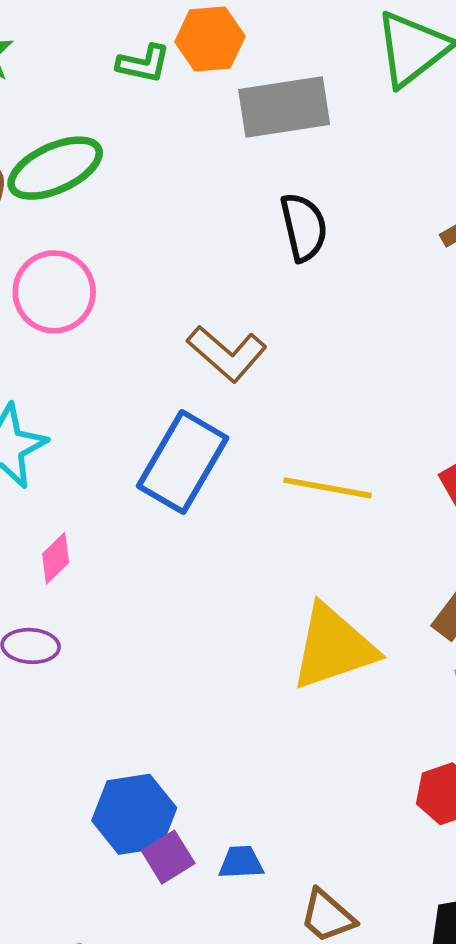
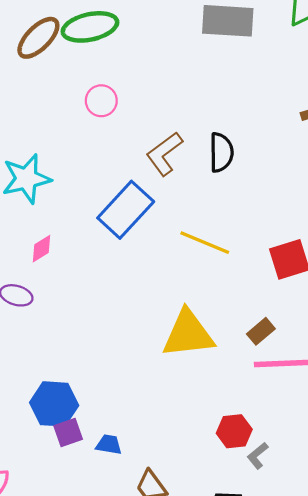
black semicircle: (304, 227) -> (221, 152), moved
pink circle: (54, 292) -> (101, 101), moved, size x0.7
brown L-shape: (227, 354) -> (164, 154), turned 90

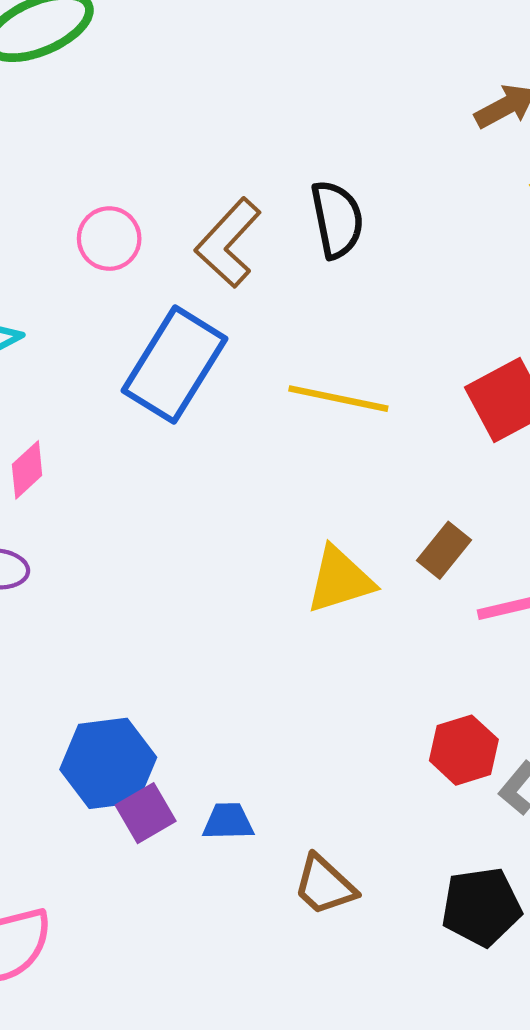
pink circle: (101, 101) -> (109, 239), moved
brown rectangle: (261, 331) -> (444, 550), moved
yellow triangle: (188, 334) -> (340, 580), size x0.7

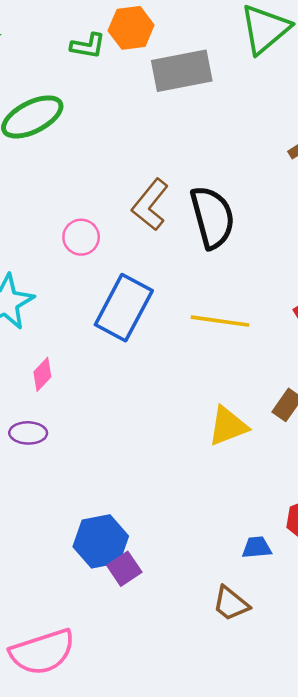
black semicircle: (337, 219) -> (212, 217), size x1.4
brown L-shape: (228, 243) -> (150, 205), moved
blue trapezoid: (228, 822) -> (257, 547), moved

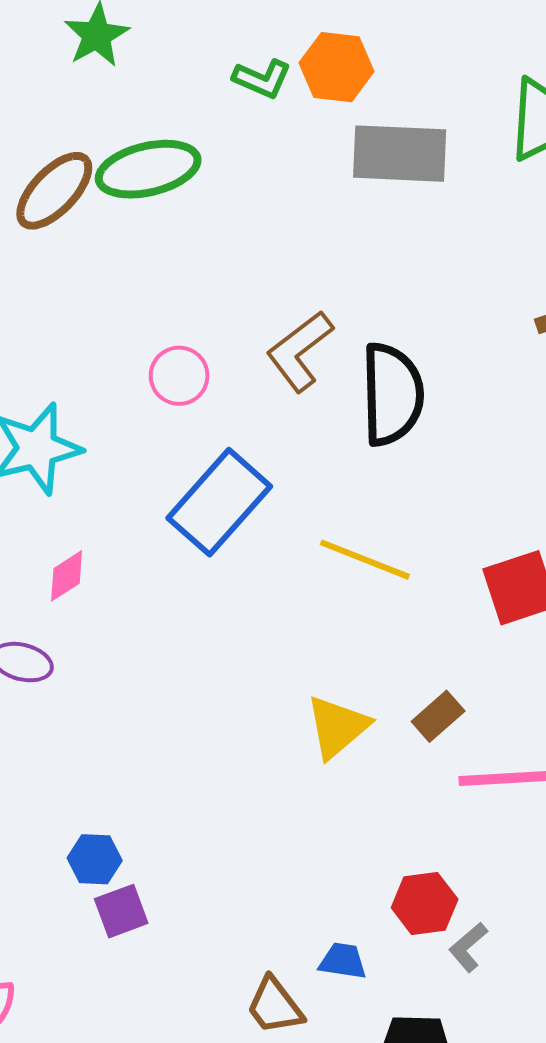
yellow triangle: (228, 426) -> (337, 727), turned -33
blue hexagon: (101, 541) -> (95, 859), size x0.6
blue trapezoid: (257, 547) -> (343, 961), moved

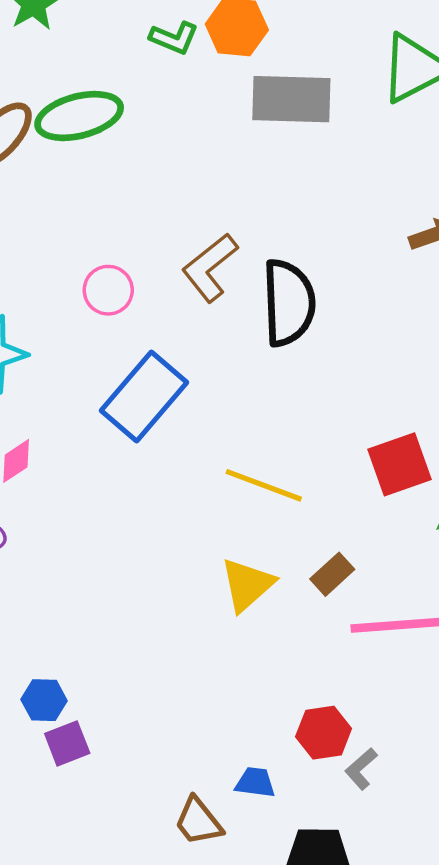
yellow line: (365, 560) -> (264, 485), moved

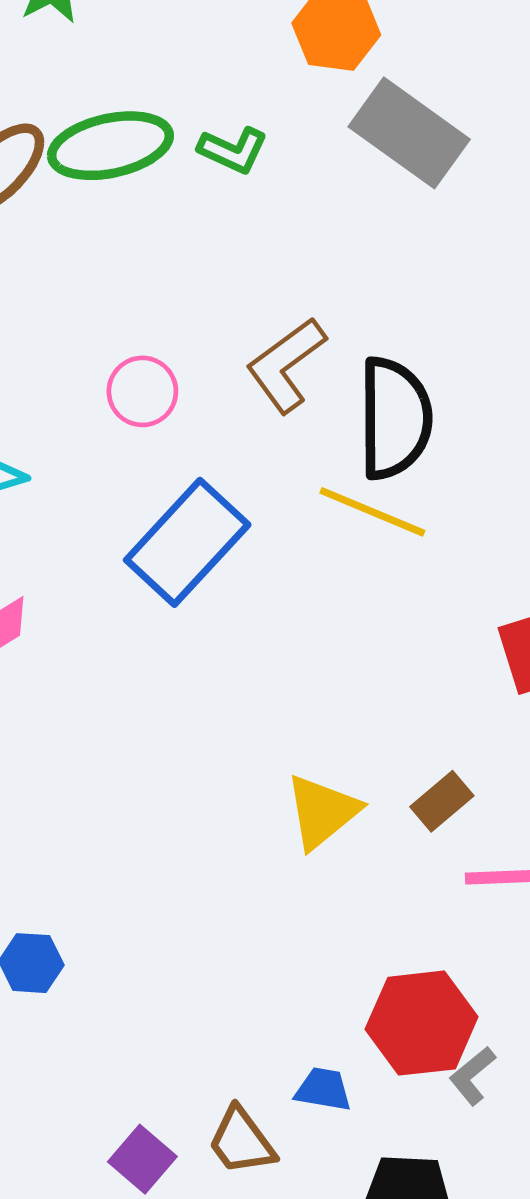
green L-shape: (174, 38) -> (233, 150), moved
gray rectangle: (291, 99) -> (409, 133), turned 32
yellow line: (264, 485) -> (372, 512), moved
red hexagon: (324, 733) -> (422, 1023), size x1.4
purple square: (67, 743) -> (142, 1159), moved, turned -30

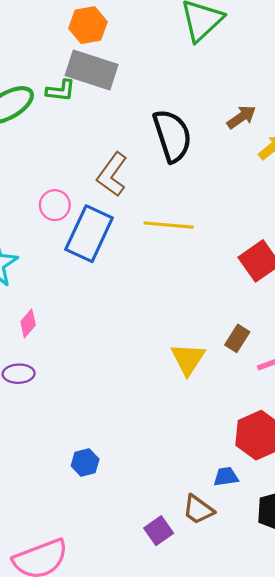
gray rectangle: (409, 133) -> (92, 70), moved
black semicircle: (395, 418) -> (172, 136), moved
blue rectangle: (187, 542) -> (89, 234), moved
purple square: (142, 1159) -> (159, 531), turned 32

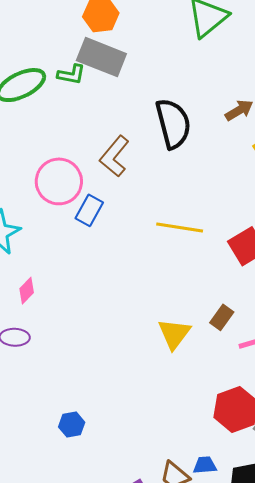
pink circle: (55, 205) -> (59, 181), size x1.6
yellow line: (169, 225) -> (180, 228), moved
blue rectangle: (89, 234) -> (89, 210), size x0.6
blue trapezoid: (226, 477) -> (205, 465), moved

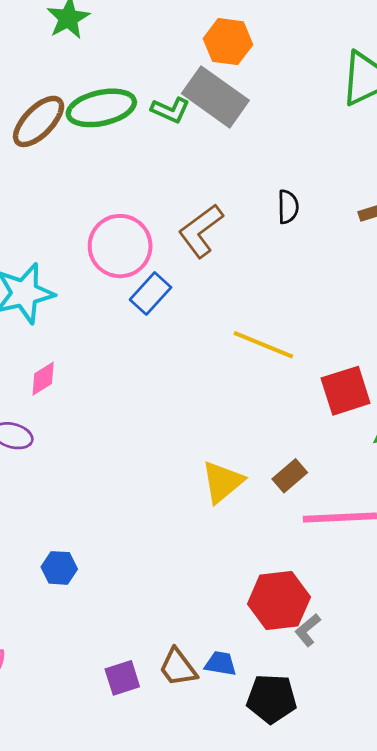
black semicircle: (173, 124) -> (288, 207), size x0.5

